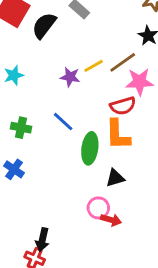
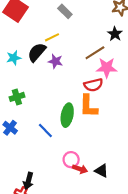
black semicircle: (44, 26) -> (37, 52), moved
yellow line: (94, 66) -> (52, 37), moved
blue line: (63, 122) -> (45, 131), moved
green cross: (21, 128) -> (17, 97), turned -32
black triangle: (115, 178) -> (101, 171), moved, turned 40

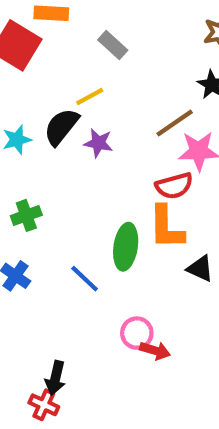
black triangle: (101, 171) -> (200, 269), moved

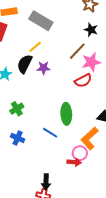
gray rectangle: (113, 45) -> (41, 21), size x1.6
orange L-shape: (166, 227) -> (90, 138), moved, turned 60
red arrow: (155, 351) -> (74, 162), moved

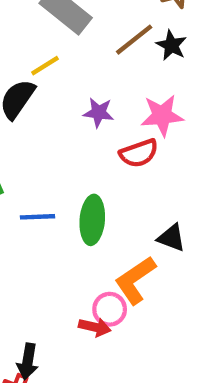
brown line: (77, 51) -> (134, 40), moved
purple star: (44, 68) -> (99, 113), moved
blue line: (50, 133) -> (37, 217), moved, turned -42

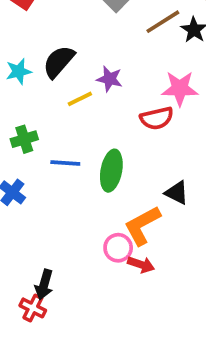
yellow line: (45, 66) -> (80, 99), moved
purple star: (99, 113) -> (110, 79), moved
red arrow: (95, 327) -> (141, 265), moved

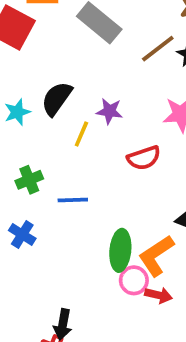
yellow line: (80, 99) -> (81, 134), turned -35
red semicircle: (157, 118) -> (144, 158), moved
green ellipse: (111, 171) -> (120, 250), moved

